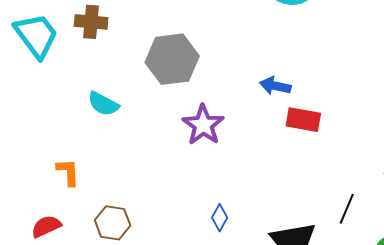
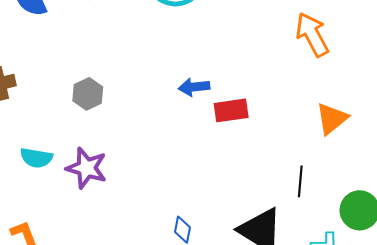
gray hexagon: (172, 59) -> (88, 94), size x0.6
purple star: (203, 125) -> (87, 168), moved

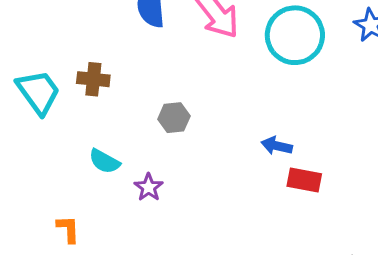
purple star: (87, 168) -> (149, 187), size x0.7

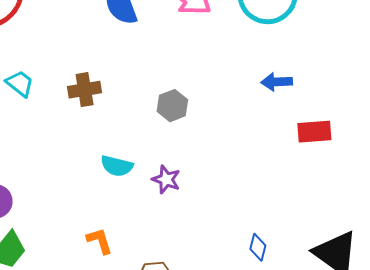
cyan trapezoid: (38, 92) -> (20, 84), moved, size x0.6
blue arrow: (277, 146) -> (277, 82), moved

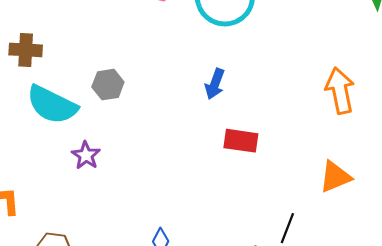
blue arrow: (277, 82) -> (215, 84), turned -80
cyan semicircle: (117, 166) -> (52, 105), moved, size x1.6

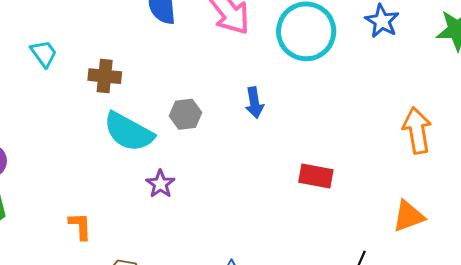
blue arrow: (215, 84) -> (254, 103), moved, turned -32

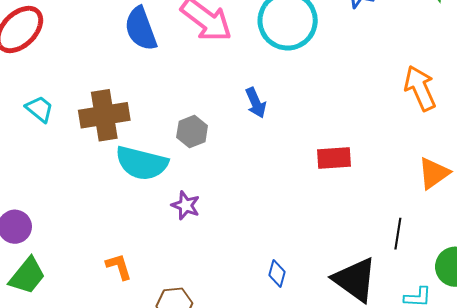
brown cross: (105, 76) -> (104, 115), size x1.5

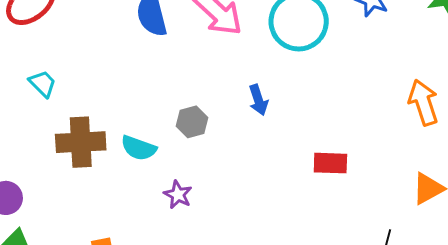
brown cross: (104, 115) -> (81, 142), moved
cyan semicircle: (142, 163) -> (139, 148), size x0.7

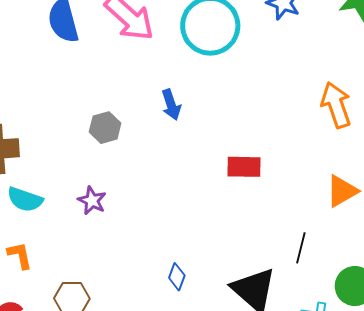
cyan semicircle: (139, 148) -> (25, 199), moved

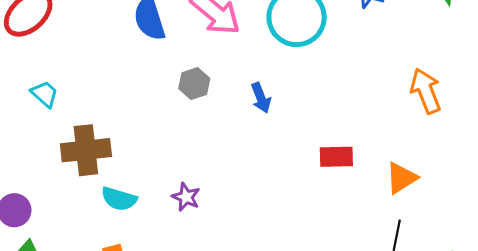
gray hexagon: (105, 128) -> (194, 84), moved
orange triangle: (342, 191) -> (401, 178), moved

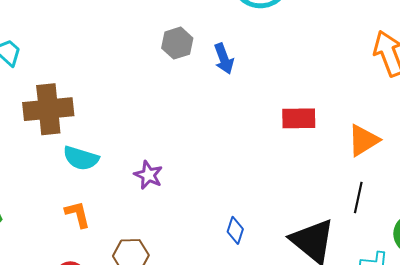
gray hexagon: (194, 84) -> (177, 43), moved
purple star: (186, 197) -> (148, 175), moved

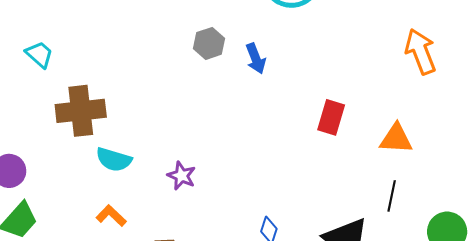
red rectangle: (299, 118) -> (331, 117), turned -72
orange triangle: (363, 140) -> (396, 139), turned 36
orange L-shape: (78, 214) -> (111, 216), turned -32

